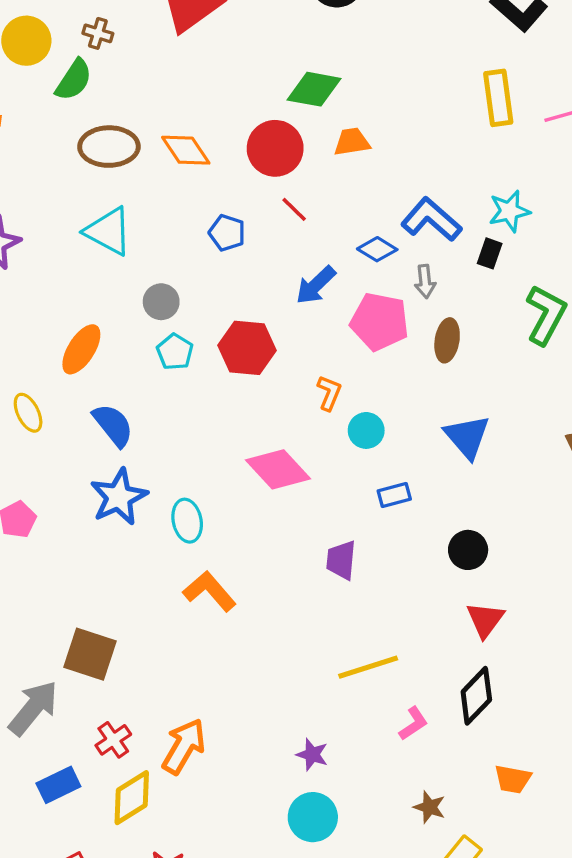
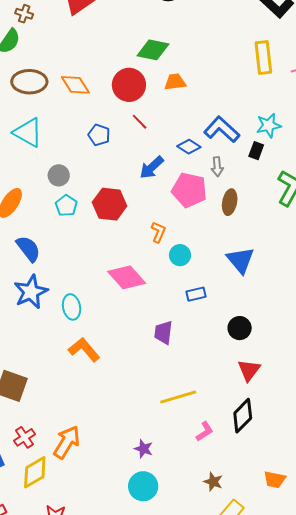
orange trapezoid: (513, 779) -> (275, 480), moved

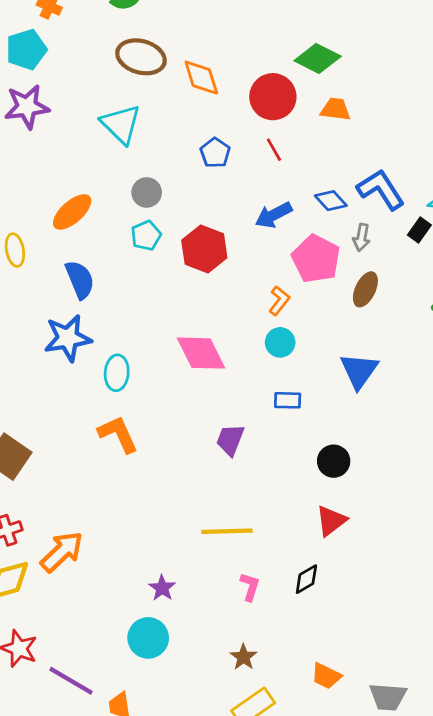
orange L-shape: (158, 232) -> (279, 301), moved
black diamond: (243, 416) -> (306, 579), size x0.7
pink L-shape: (205, 431) -> (250, 587), turned -55

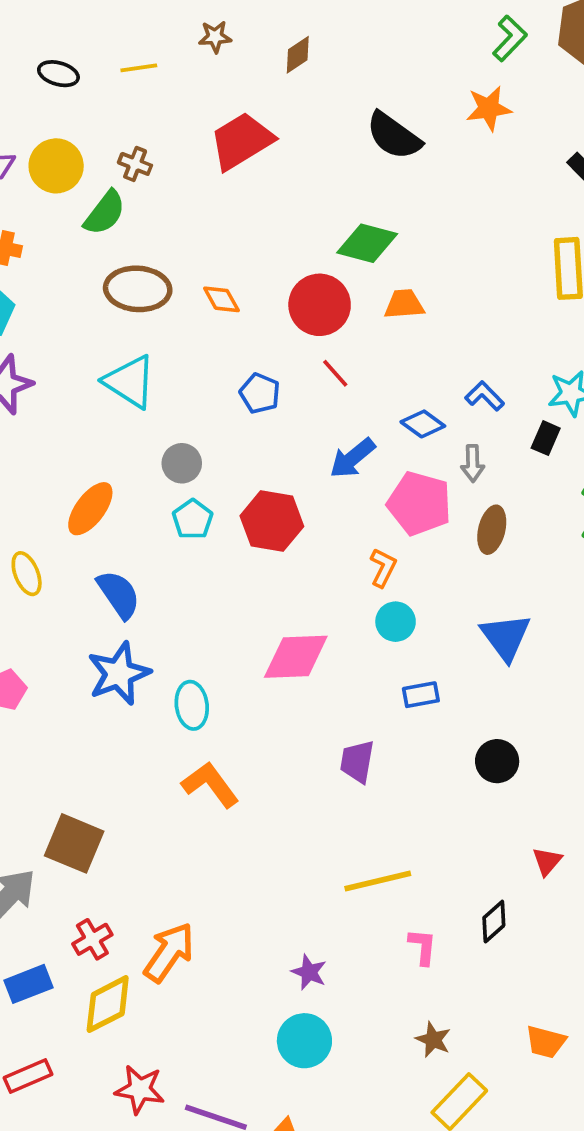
orange diamond: (201, 78) -> (221, 299), size x0.7
blue L-shape: (381, 189) -> (485, 396), size x0.6
pink diamond: (201, 353) -> (296, 657), turned -54
red triangle: (331, 521) -> (547, 861), moved, size x0.7

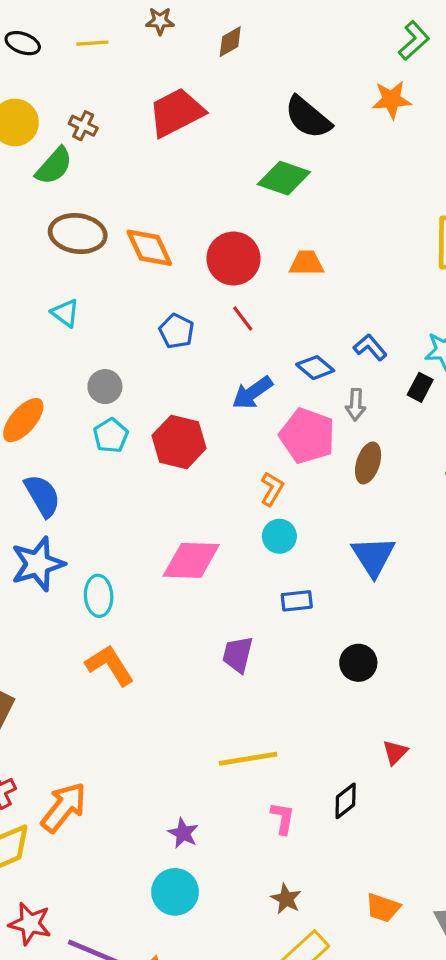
green diamond: (367, 243) -> (284, 178), moved
orange diamond: (221, 299) -> (149, 248), size x1.5
cyan triangle: (130, 382) -> (65, 313), size x0.6

